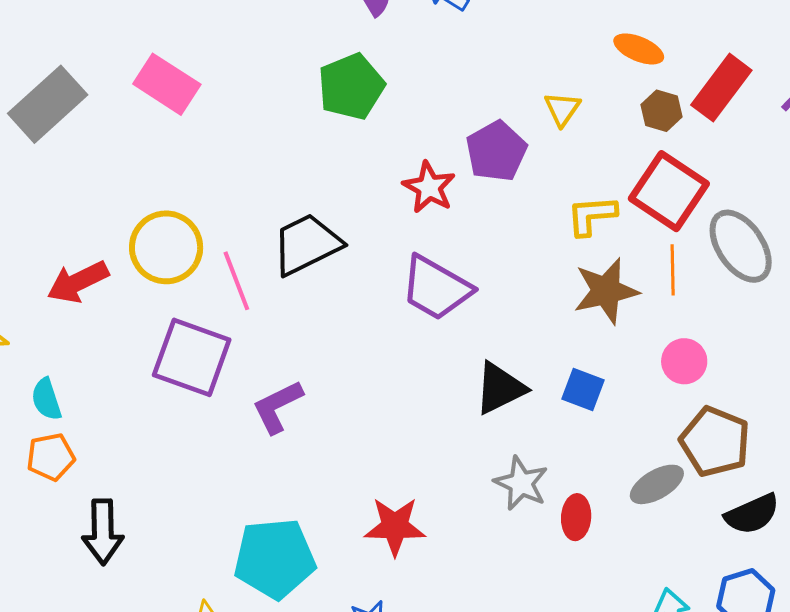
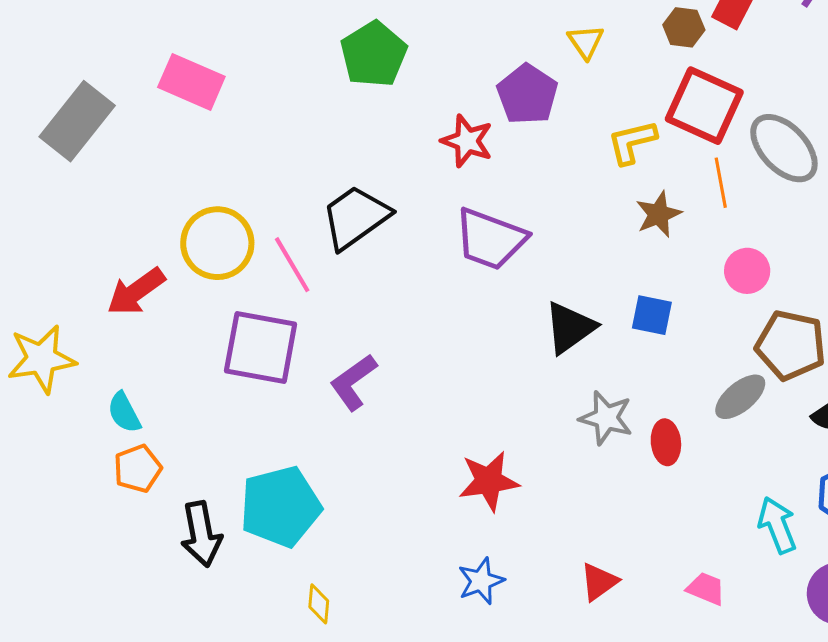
brown star: (606, 291) -> (659, 214), size x0.7
cyan pentagon: (275, 558) -> (280, 507), moved

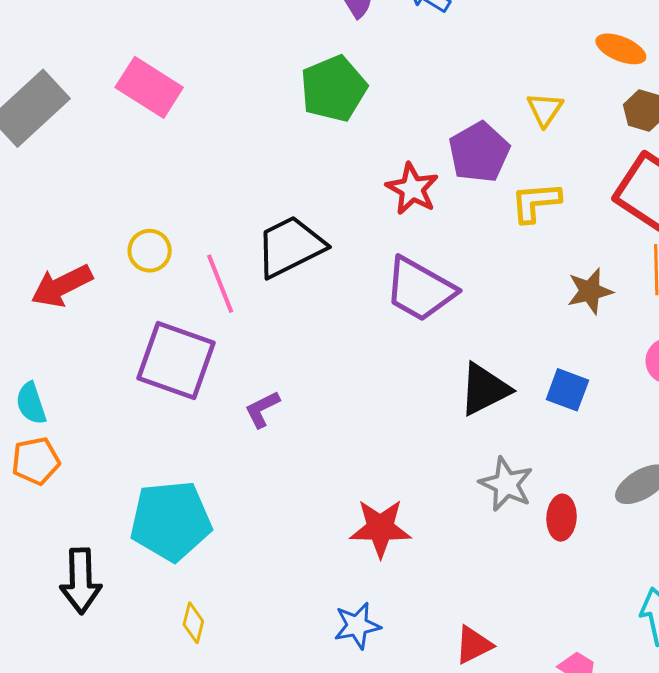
yellow L-shape: (632, 142) -> (536, 202), moved
yellow circle: (217, 243) -> (150, 251), size x0.6
purple L-shape: (353, 382) -> (262, 409), size x0.7
black arrow: (201, 534) -> (81, 581), moved

